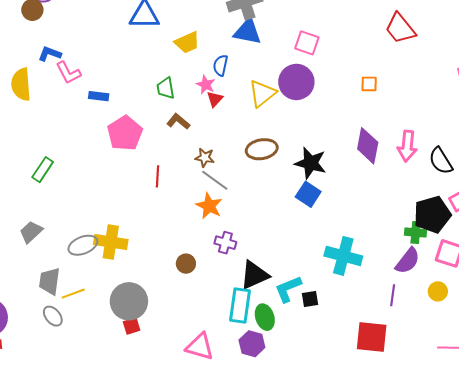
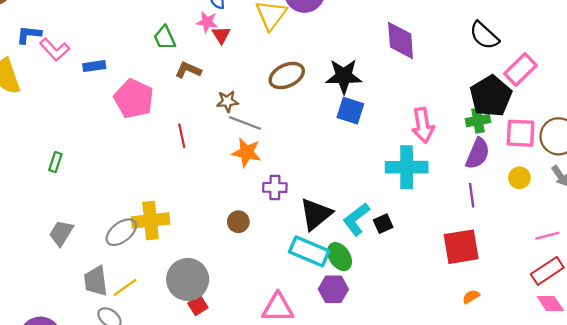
pink arrow: (407, 146) -> (423, 125), moved
green rectangle: (43, 170) -> (55, 162), size x0.7
cyan rectangle: (240, 306) -> (309, 251), turned -60

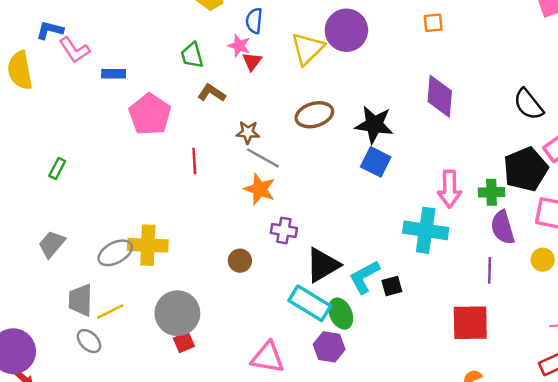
green cross: (478, 120) -> (491, 192), moved
purple semicircle: (478, 154) -> (503, 227), turned 132

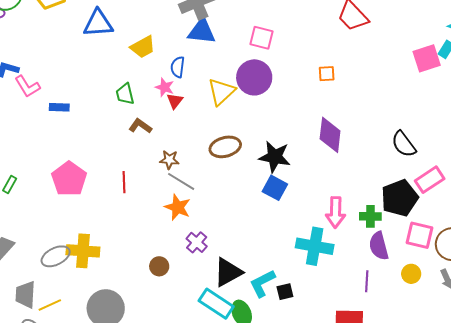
pink pentagon: (150, 114) -> (69, 179), moved
purple cross: (284, 231) -> (197, 242), turned 30

